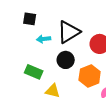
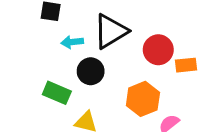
black circle: (66, 60) -> (91, 71), moved

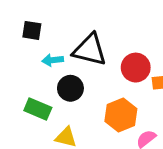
black triangle: (111, 31) -> (90, 50), turned 45

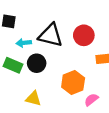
red circle: (136, 68) -> (84, 35), moved
green rectangle: (38, 109) -> (13, 65), moved

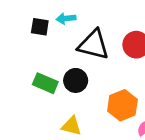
cyan arrow: (24, 43) -> (66, 18), moved

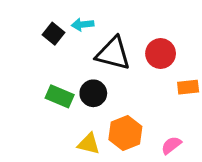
black square: (40, 27) -> (54, 34), turned 30
orange hexagon: (122, 105) -> (125, 133), moved

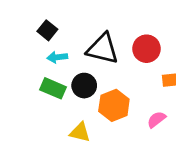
cyan arrow: (83, 24) -> (57, 57), moved
orange hexagon: (125, 133) -> (114, 105), moved
pink semicircle: (171, 145) -> (156, 120), moved

